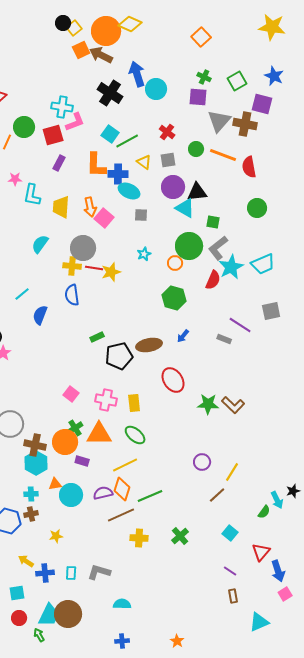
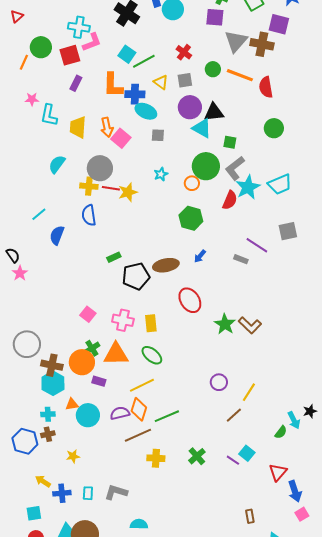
green star: (208, 404) -> (225, 324), turned 30
purple line: (230, 571) -> (233, 460), moved

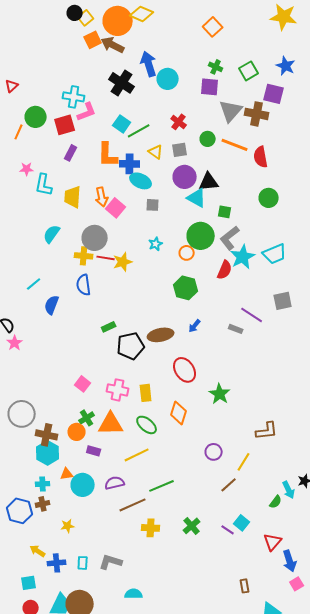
brown L-shape: (250, 325) -> (267, 431), moved, turned -50
orange circle: (82, 362) -> (77, 432), size x0.7
orange diamond: (139, 409) -> (179, 413), moved

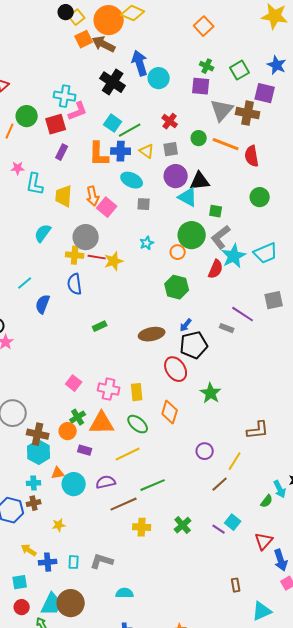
blue cross: (130, 164) -> (121, 151), moved
black pentagon: (131, 346) -> (194, 345), moved

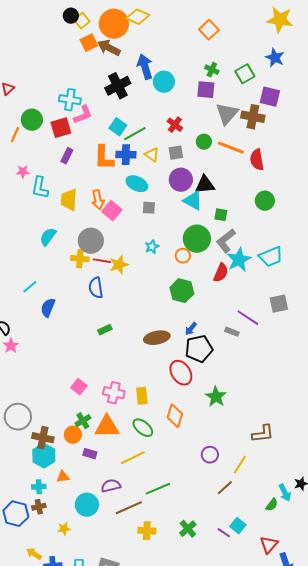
blue star: (277, 65) -> (275, 58), moved
black cross: (113, 82) -> (118, 86), turned 30
blue semicircle: (75, 284) -> (96, 288), moved
cyan circle: (74, 484) -> (87, 505), moved

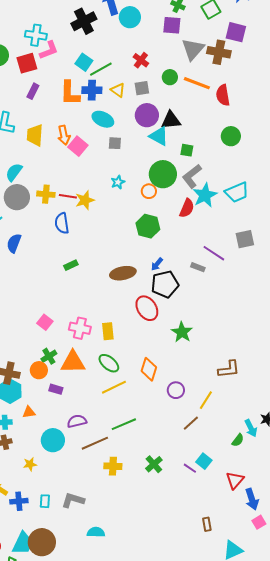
gray circle: (91, 241) -> (17, 197), moved
orange diamond: (175, 416) -> (149, 369), moved
yellow line: (133, 458) -> (114, 387), moved

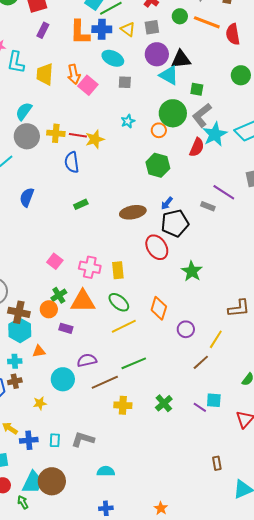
blue semicircle: (14, 243) -> (27, 197), moved
cyan square: (204, 461) -> (214, 400), turned -35

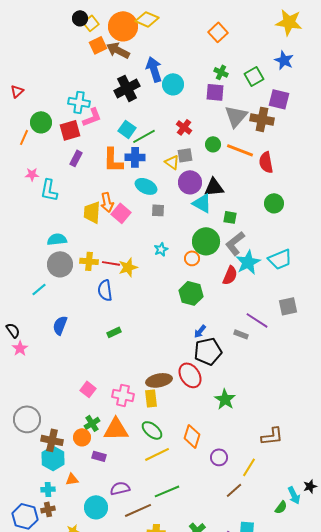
yellow triangle: (128, 29) -> (172, 162), moved
yellow trapezoid: (45, 74) -> (92, 212), moved
cyan semicircle: (24, 111) -> (57, 239), turned 48
brown ellipse: (133, 212) -> (159, 380), moved

